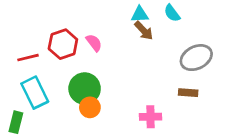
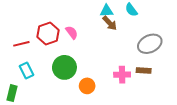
cyan rectangle: (35, 93) -> (26, 70), size x0.7
orange circle: (90, 107) -> (87, 86), moved
pink cross: (150, 117) -> (122, 75), moved

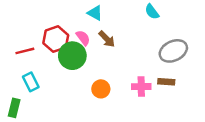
cyan triangle: (107, 11) -> (95, 13), moved, turned 32
brown arrow: (110, 23) -> (107, 39), moved
green circle: (64, 67) -> (72, 56), moved
orange circle: (87, 86) -> (101, 89), moved

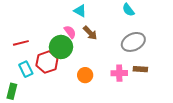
red hexagon: (56, 39) -> (47, 62), moved
gray ellipse: (173, 51) -> (133, 42), moved

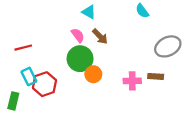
gray ellipse: (133, 42) -> (168, 46), moved
green circle: (61, 47) -> (80, 59), moved
red hexagon: (47, 62) -> (44, 84), moved
orange circle: (85, 75) -> (93, 74), moved

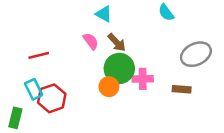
red line: (23, 48) -> (39, 55), moved
green circle: (80, 59) -> (119, 68), moved
pink cross: (132, 81) -> (143, 79), moved

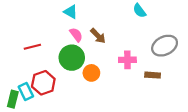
cyan triangle: (104, 14) -> (71, 12), moved
green circle: (119, 68) -> (72, 58), moved
pink cross: (143, 79) -> (127, 60), moved
cyan rectangle: (34, 89) -> (26, 91), moved

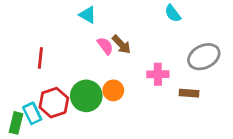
pink semicircle: (76, 35) -> (105, 46), moved
red line: (32, 47) -> (40, 58), turned -70
green circle: (72, 58) -> (86, 96), moved

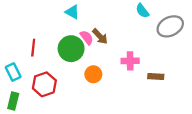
gray ellipse: (204, 57) -> (170, 26), moved
green circle: (86, 96) -> (71, 49), moved
cyan rectangle: (32, 113) -> (13, 72), moved

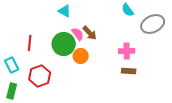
pink cross: (130, 61) -> (127, 51), moved
orange circle: (93, 74) -> (81, 56), moved
brown rectangle: (156, 76) -> (129, 71), moved

